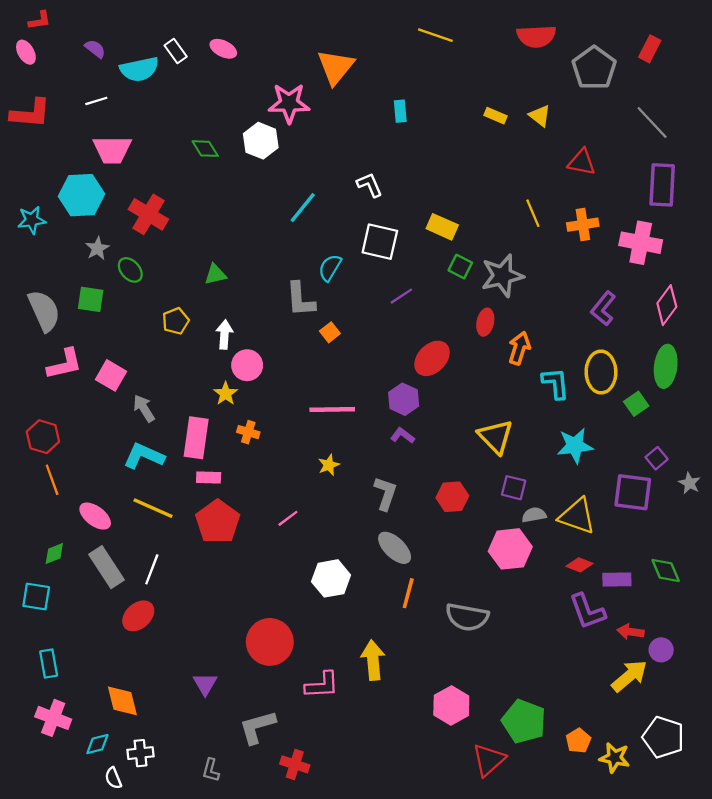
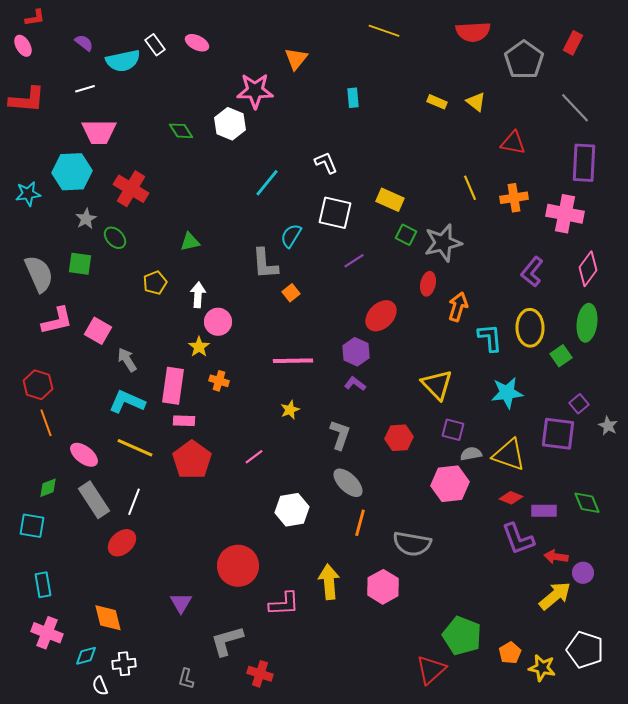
orange triangle: (336, 67) -> (296, 59), size x0.7
pink hexagon: (451, 705) -> (383, 587), moved

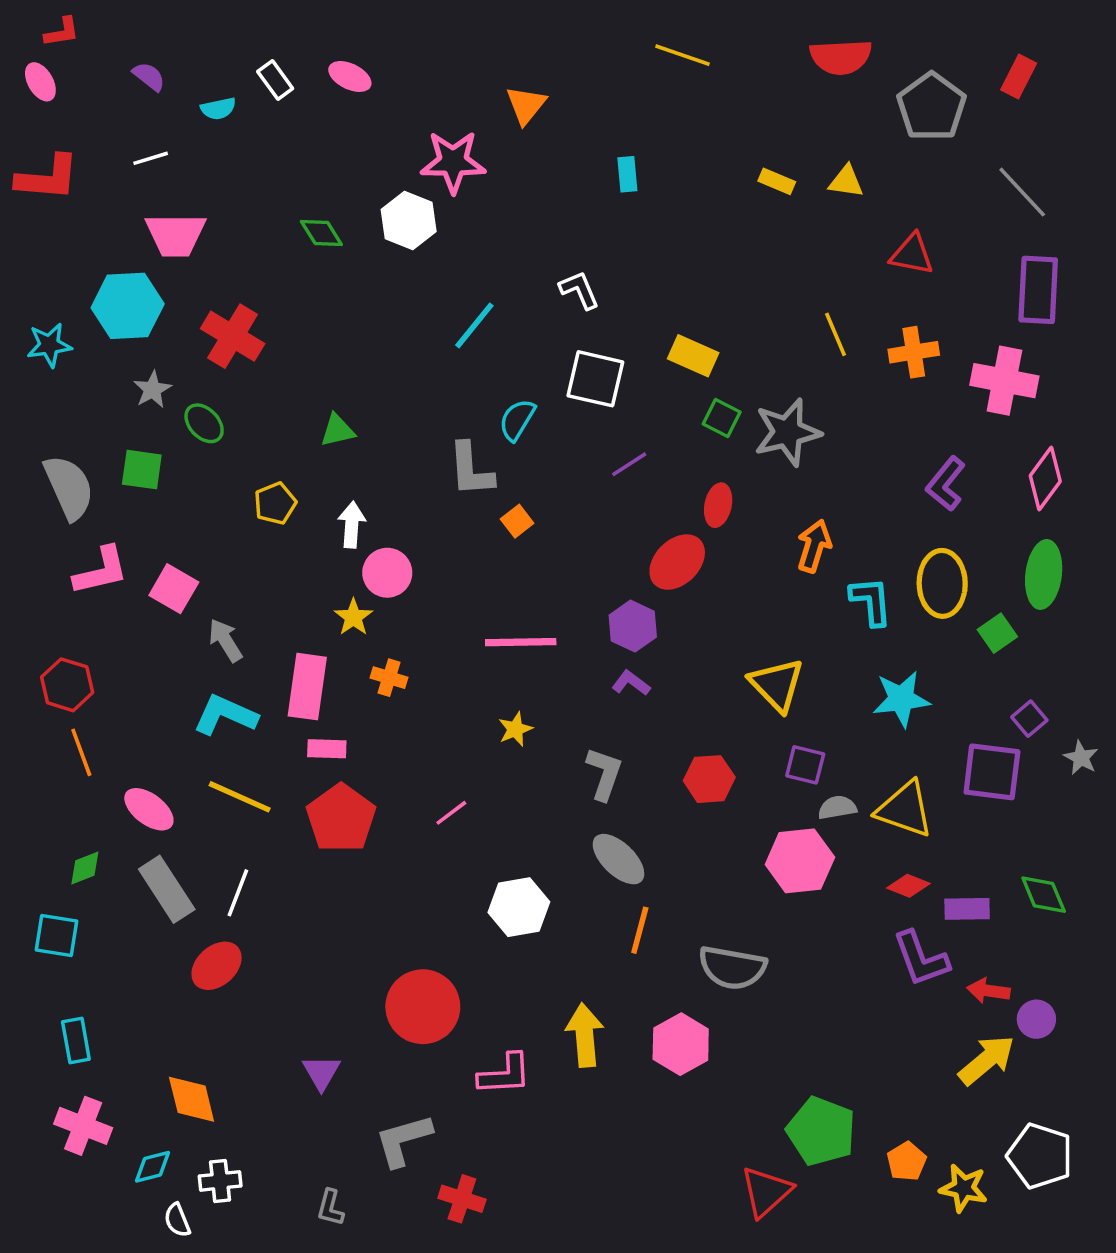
cyan semicircle: (123, 61) -> (218, 109), size x0.6
yellow triangle: (476, 102) -> (846, 181), turned -30
red ellipse: (428, 284) -> (718, 505), moved

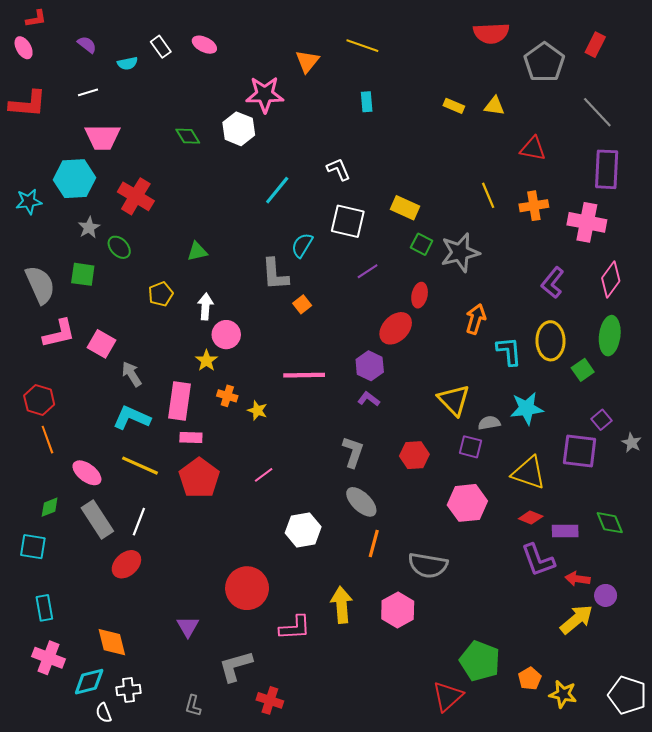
yellow line: (683, 55) -> (362, 46), moved
yellow star: (515, 729) -> (257, 410), moved, turned -30
gray semicircle: (837, 807) -> (489, 423), moved
white pentagon: (1040, 1156) -> (627, 695), moved
cyan diamond: (152, 1167) -> (89, 682), size x1.4

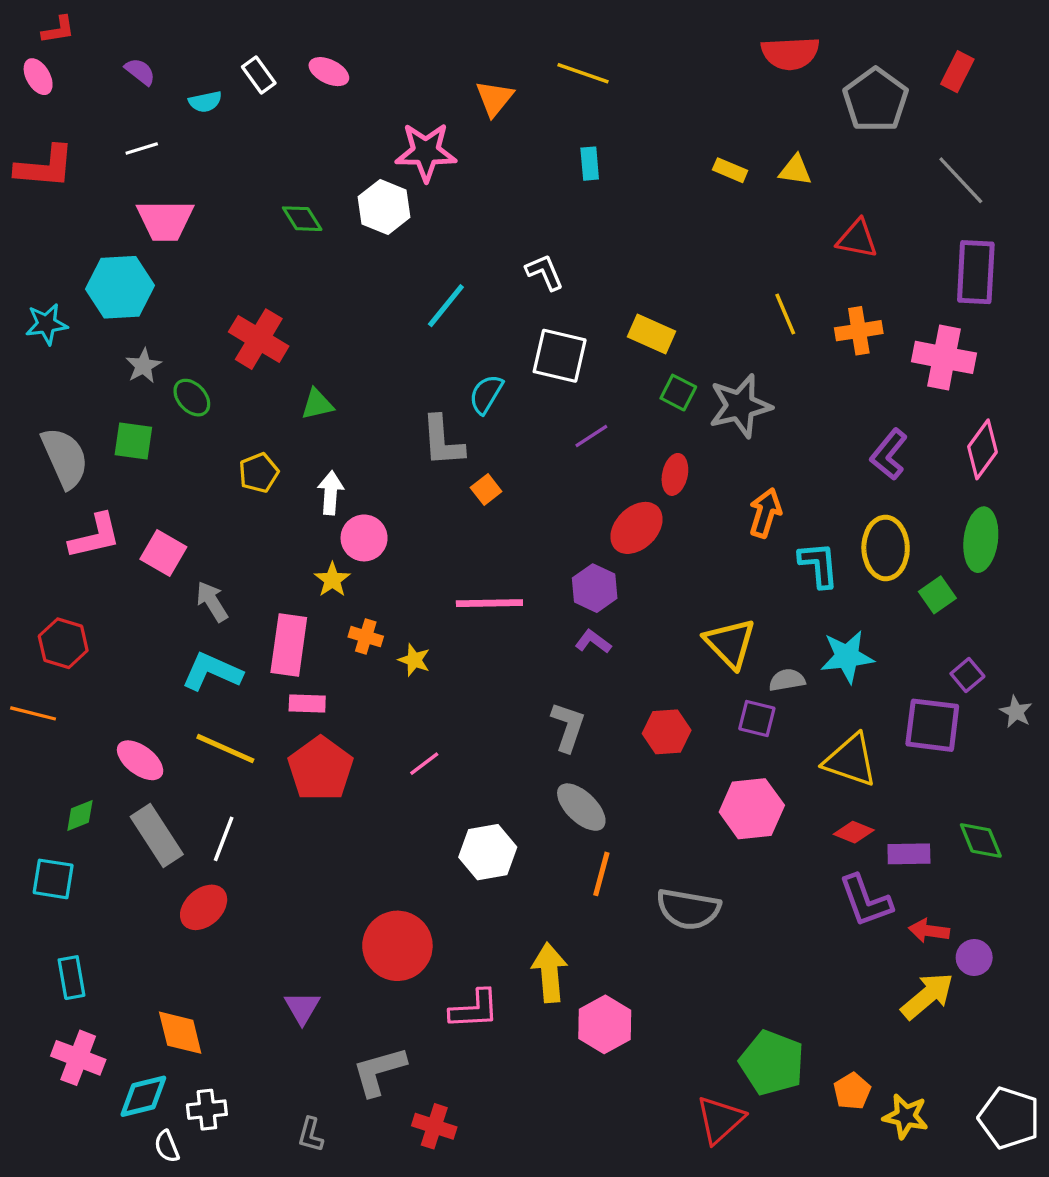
red cross: (136, 196) -> (259, 339), moved
orange line: (47, 440) -> (33, 713), moved, turned -56
pink hexagon: (398, 610) -> (605, 1024), moved

